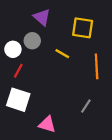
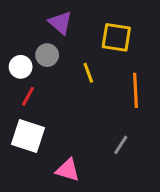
yellow line: (62, 54) -> (88, 73), turned 40

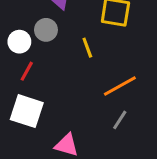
orange line: (135, 90) -> (120, 86), moved, turned 64

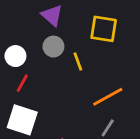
gray circle: (46, 30) -> (53, 47), moved

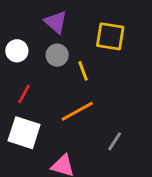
white circle: (15, 56) -> (17, 51), moved
orange line: (108, 97) -> (77, 111), moved

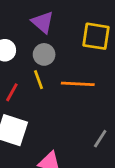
yellow line: (83, 71) -> (38, 80), moved
orange line: (77, 111) -> (78, 84), moved, turned 32

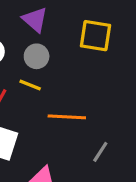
yellow line: (38, 80) -> (30, 85), turned -48
orange line: (78, 84) -> (67, 117), moved

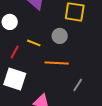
gray circle: (37, 56) -> (60, 36), moved

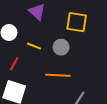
yellow line: (34, 43) -> (34, 46), moved

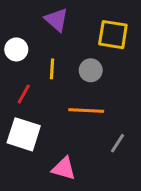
yellow line: (34, 46) -> (52, 69), turned 72

